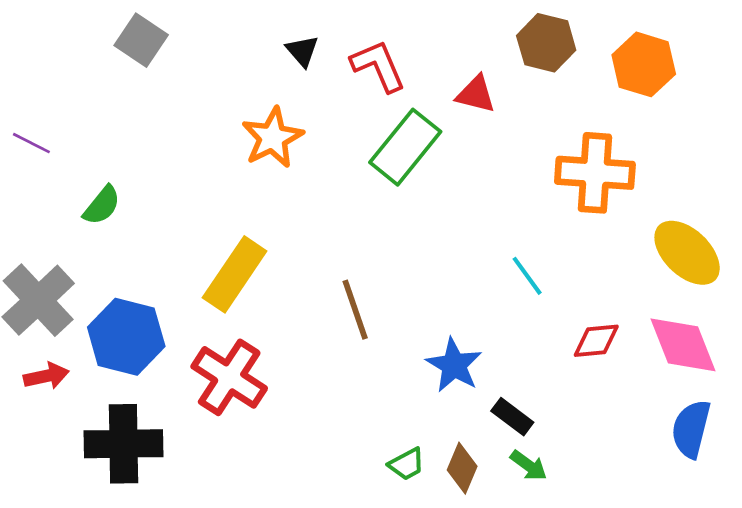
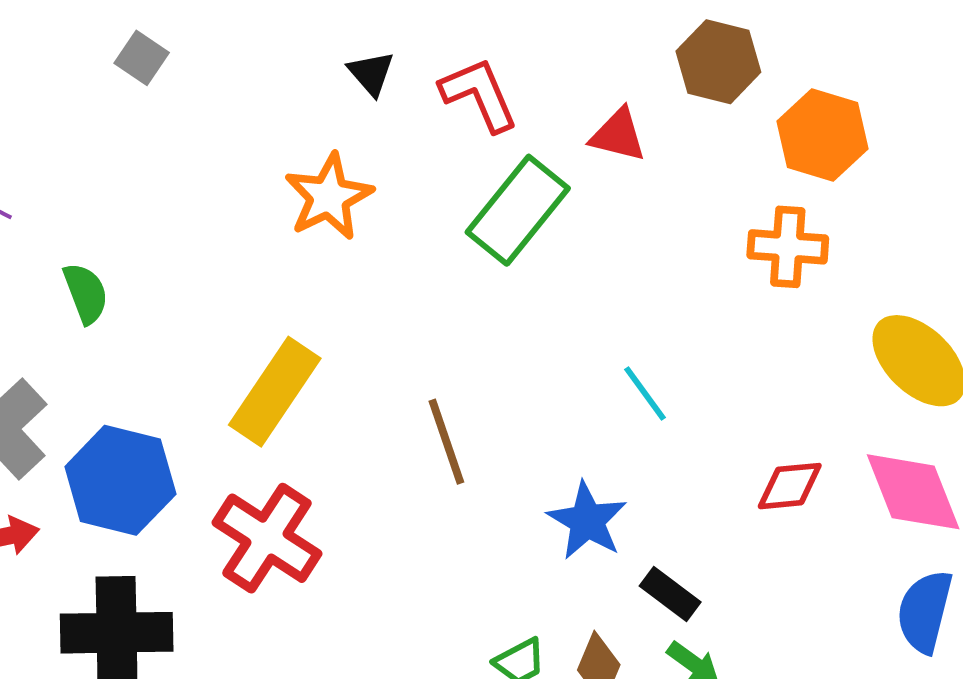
gray square: (141, 40) -> (142, 58), size x0.7
orange hexagon: (644, 64) -> (822, 135), moved
orange cross: (595, 173) -> (788, 247), size x0.7
green semicircle: (102, 205) -> (86, 293), turned -60
cyan line: (527, 276) -> (645, 393), moved

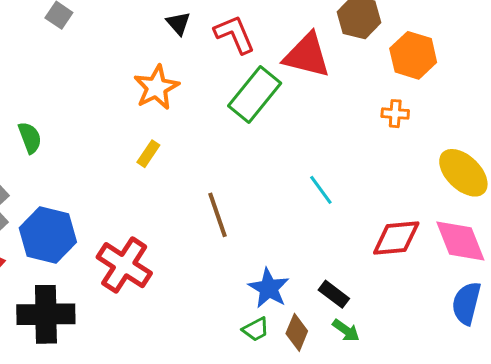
red triangle: (618, 135) -> (307, 55), size x1.6
orange cross: (788, 247) -> (395, 114), size x0.7
yellow rectangle: (275, 392) -> (148, 154), moved, size x0.5
red diamond: (790, 486) -> (396, 238), size x1.4
blue star: (587, 521) -> (269, 288), moved

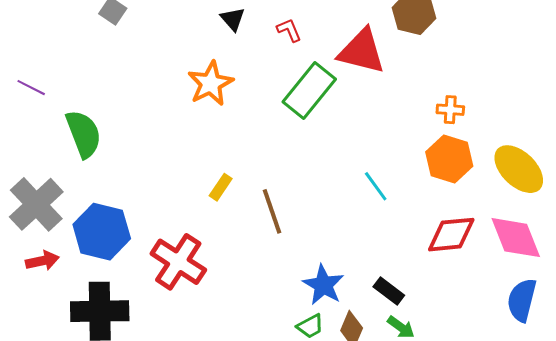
red L-shape: (235, 34) -> (289, 30), size x0.6
orange hexagon: (413, 55) -> (449, 159), moved
green semicircle: (30, 138) -> (84, 134), size x1.5
yellow rectangle: (148, 154) -> (221, 187), moved

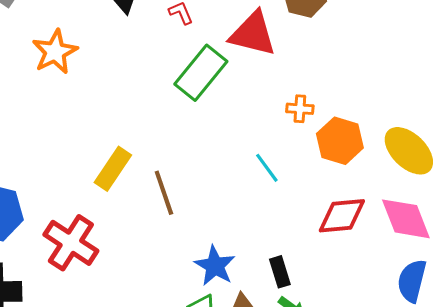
orange star: (211, 83) -> (55, 52), moved
orange cross: (450, 110) -> (300, 109), moved
yellow rectangle: (221, 187) -> (113, 169), size x1.6
black rectangle: (389, 291) -> (280, 272), turned 36

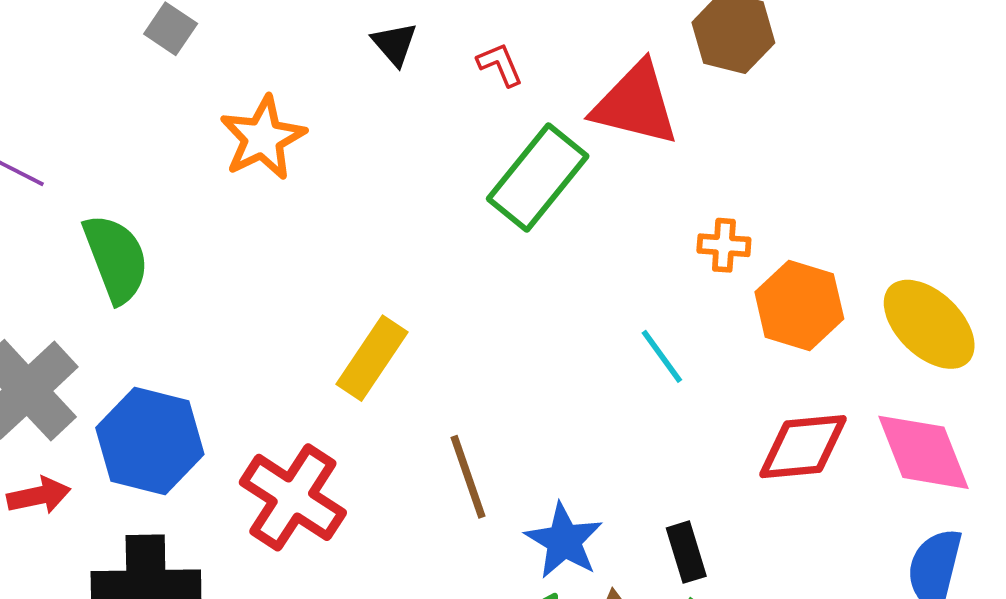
brown line: (164, 193) -> (468, 477), moved

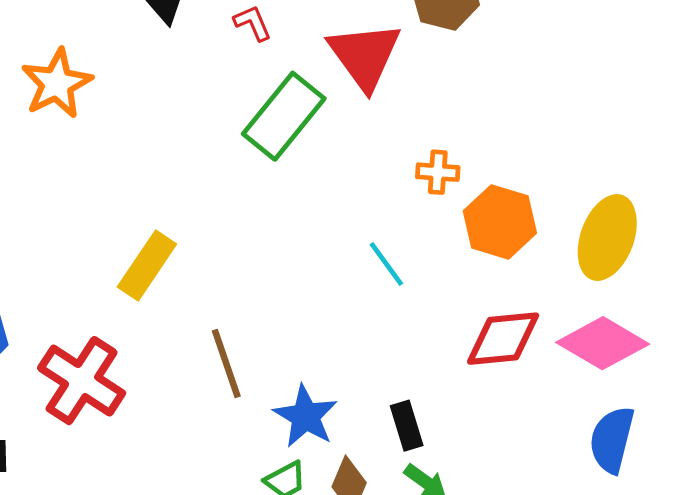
red triangle: (635, 104) -> (365, 56), turned 40
yellow ellipse: (929, 324) -> (607, 237), turned 66
pink diamond: (923, 452) -> (603, 343), turned -38

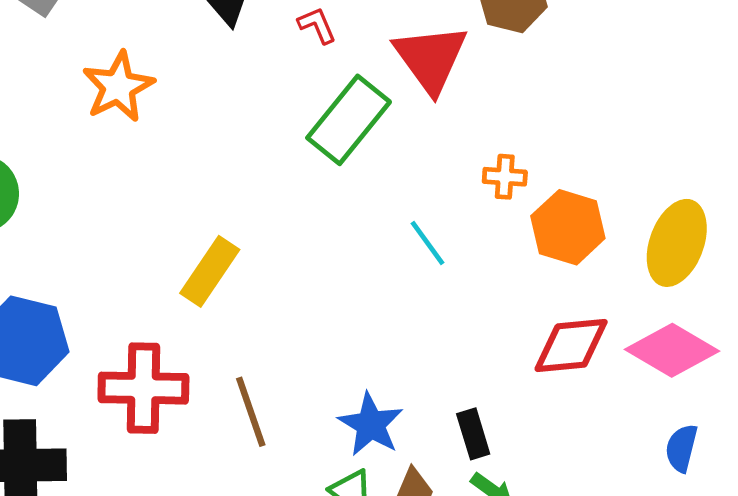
cyan line: (386, 264) -> (427, 243), moved
brown line: (226, 363) -> (251, 412), moved
red cross: (82, 381) -> (143, 388), turned -32
blue semicircle: (612, 440) -> (681, 448), size x0.7

